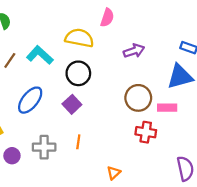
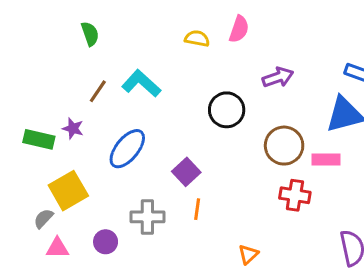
yellow semicircle: (79, 38) -> (197, 38), moved, size x0.6
black circle: (78, 73) -> (227, 110), moved
purple square: (72, 104) -> (186, 172), moved
purple circle: (12, 156) -> (106, 242), moved

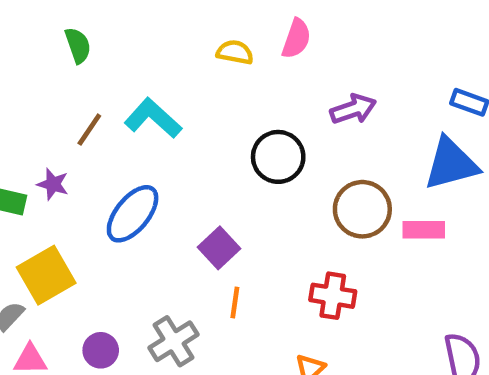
red cross: (295, 195) -> (333, 296), moved
gray cross: (147, 217) -> (173, 341), moved, turned -32

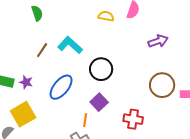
black circle: (278, 157) -> (101, 69), moved
purple star: (53, 184) -> (26, 82), moved
red cross: (333, 296) -> (133, 119), moved
orange line: (235, 303) -> (85, 120), moved

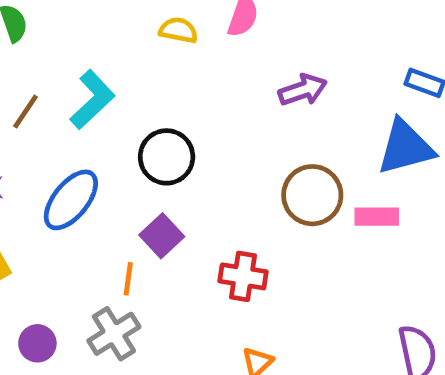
cyan L-shape: (70, 45) -> (92, 100), turned 95

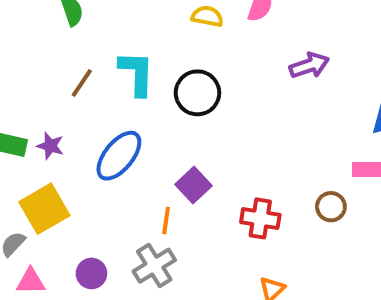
cyan L-shape: (92, 100) -> (137, 73), turned -45
black circle: (167, 157) -> (197, 93), moved
brown circle: (312, 195) -> (331, 207), moved, size x0.6

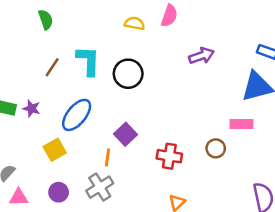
yellow square: (44, 209) -> (55, 150), moved, size x0.7

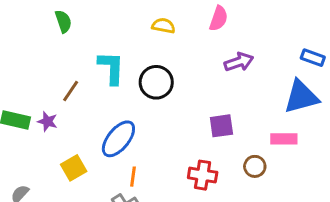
pink semicircle: (169, 16) -> (219, 18), moved
brown line: (52, 67) -> (71, 91), moved
blue ellipse: (77, 115) -> (118, 139), moved
purple square: (126, 134) -> (221, 126), moved, turned 35

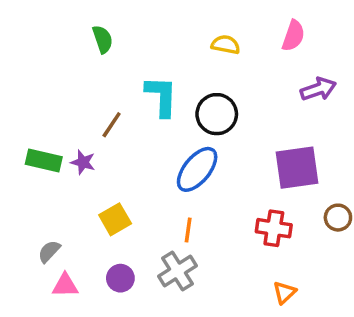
purple square: (221, 126) -> (297, 168), size x1.5
blue ellipse: (118, 139) -> (197, 169), moved

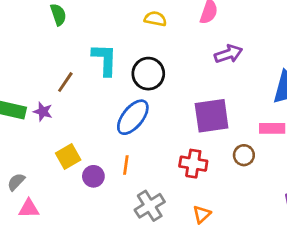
gray cross: (177, 271) -> (150, 206), moved
purple circle: (120, 278) -> (93, 176), moved

